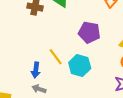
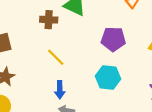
yellow line: (56, 57) -> (56, 57), moved

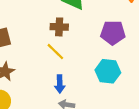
brown cross: (49, 20) -> (59, 27), moved

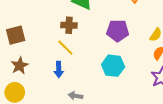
blue arrow: (60, 84) -> (59, 70), moved

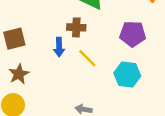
yellow line: (65, 48) -> (87, 58), moved
blue arrow: (59, 70) -> (59, 47), moved

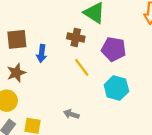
purple pentagon: (133, 34) -> (114, 49), moved
blue arrow: (59, 47) -> (42, 54), moved

